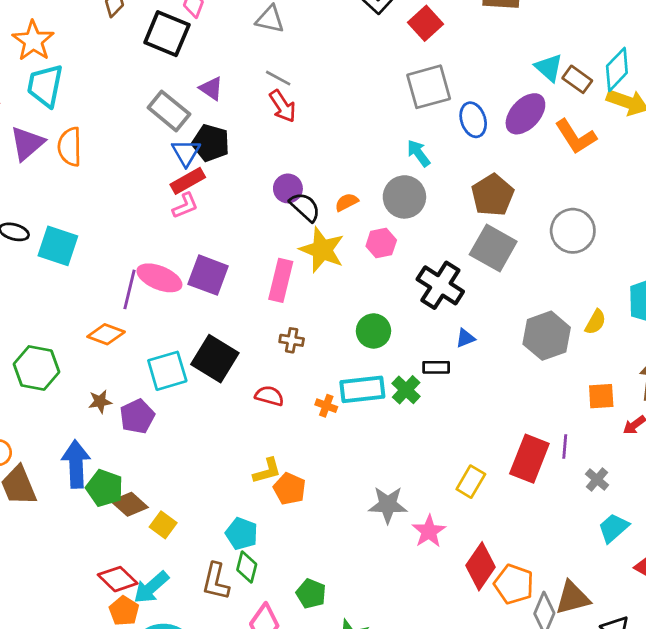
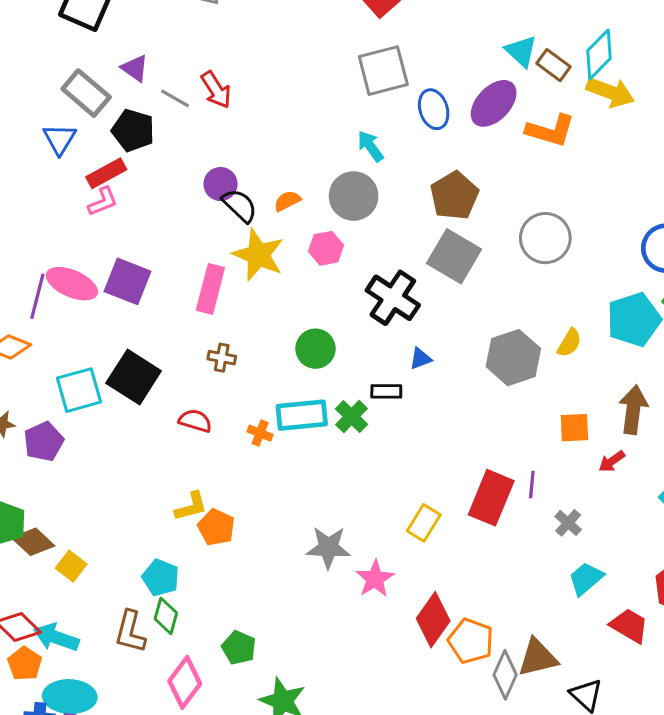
gray line: (278, 78) -> (175, 98), moved
orange L-shape: (576, 137) -> (550, 131), turned -42
blue triangle: (186, 152) -> (59, 139), moved
cyan arrow: (151, 587) -> (56, 637), turned 60

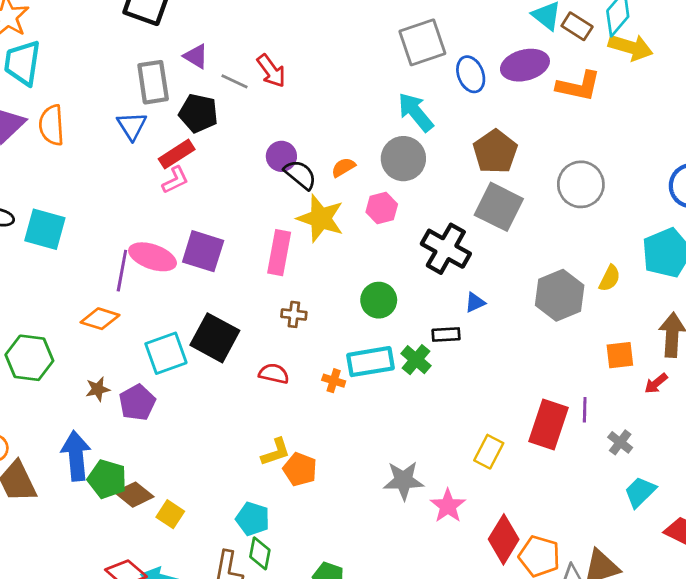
gray rectangle: (86, 93) -> (153, 82), turned 45
purple ellipse: (494, 103) -> (525, 65), turned 36
cyan arrow: (370, 146) -> (416, 112), size x1.4

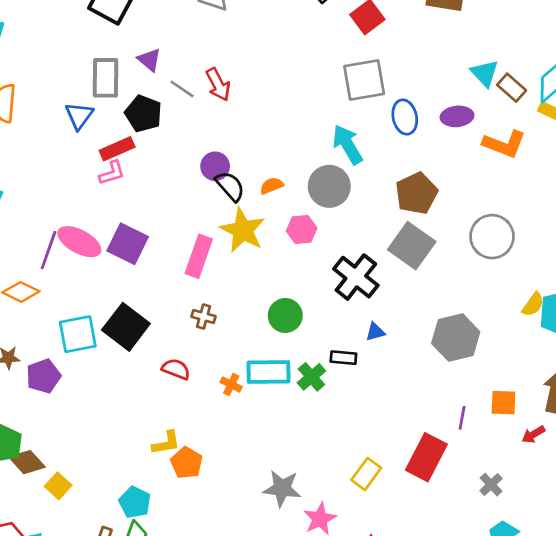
purple ellipse: (525, 65) -> (457, 116), size x0.7
yellow semicircle: (610, 278) -> (533, 304), moved
purple line: (585, 410) -> (462, 418), moved

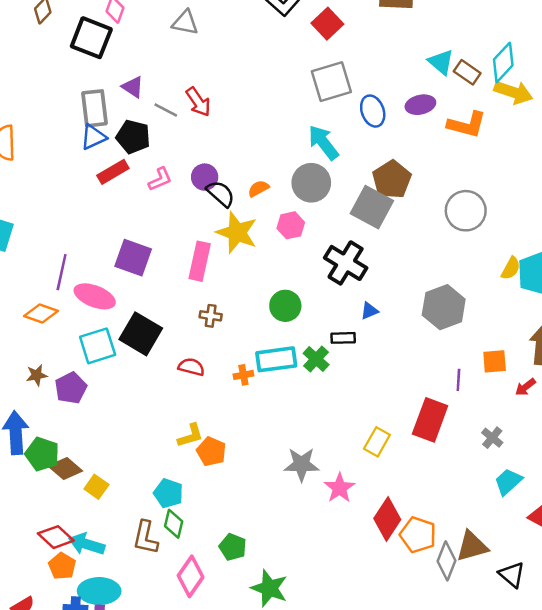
blue triangle: (79, 116) -> (93, 137), moved, turned 36
pink L-shape: (112, 173) -> (160, 179), moved
pink ellipse: (79, 242) -> (95, 296), moved
gray square: (412, 246) -> (372, 207), moved
orange cross: (231, 385) -> (243, 375), turned -30

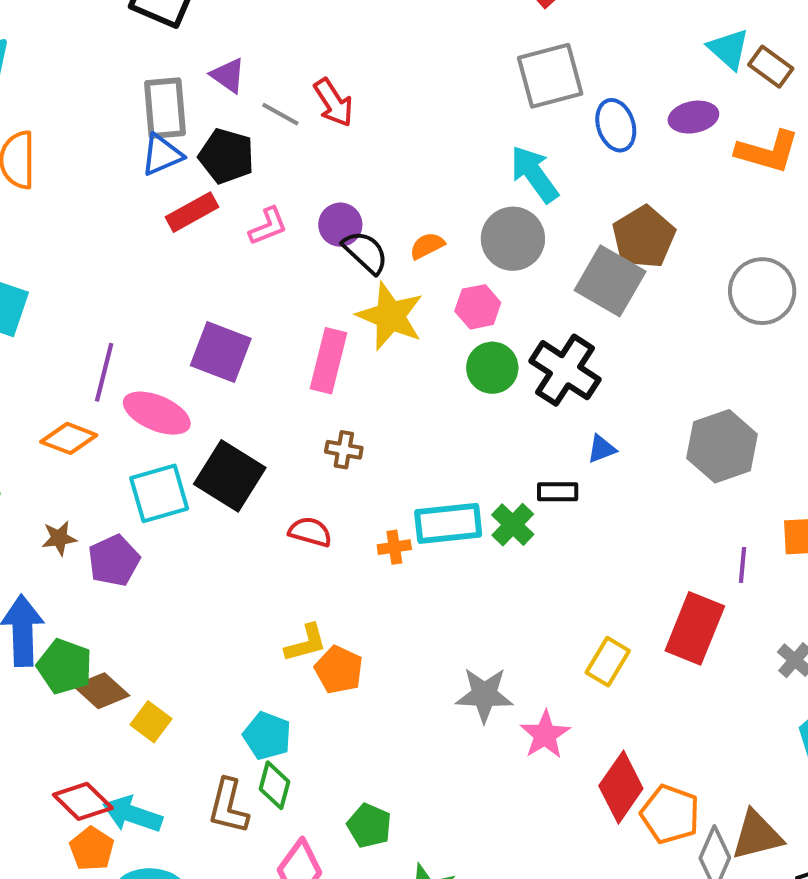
green circle: (285, 306) -> (492, 368), moved

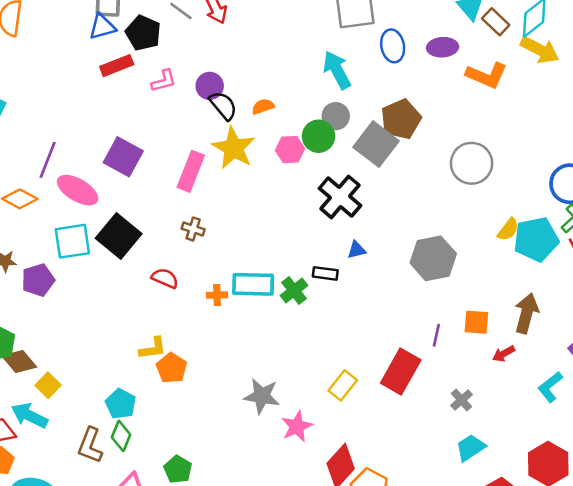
gray circle: (513, 239) -> (336, 116), moved, size x0.7
green circle: (492, 368) -> (319, 136), moved
cyan arrow: (132, 814) -> (29, 416), moved

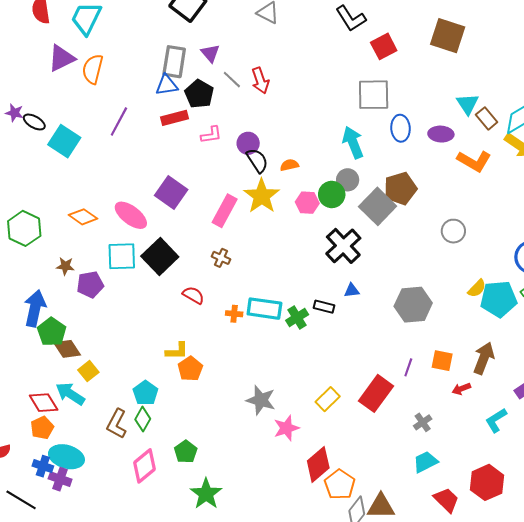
purple line: (48, 160) -> (119, 122), moved
gray circle: (472, 163) -> (453, 231), size x0.7

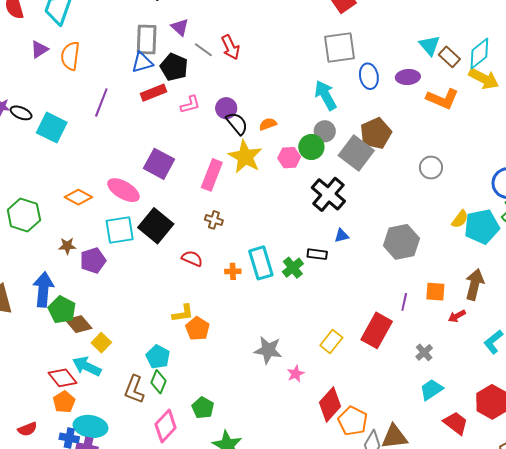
purple triangle: (61, 58) -> (39, 49), size x0.7
cyan rectangle: (264, 309) -> (261, 263), turned 72
pink star: (286, 428) -> (296, 374), size x0.7

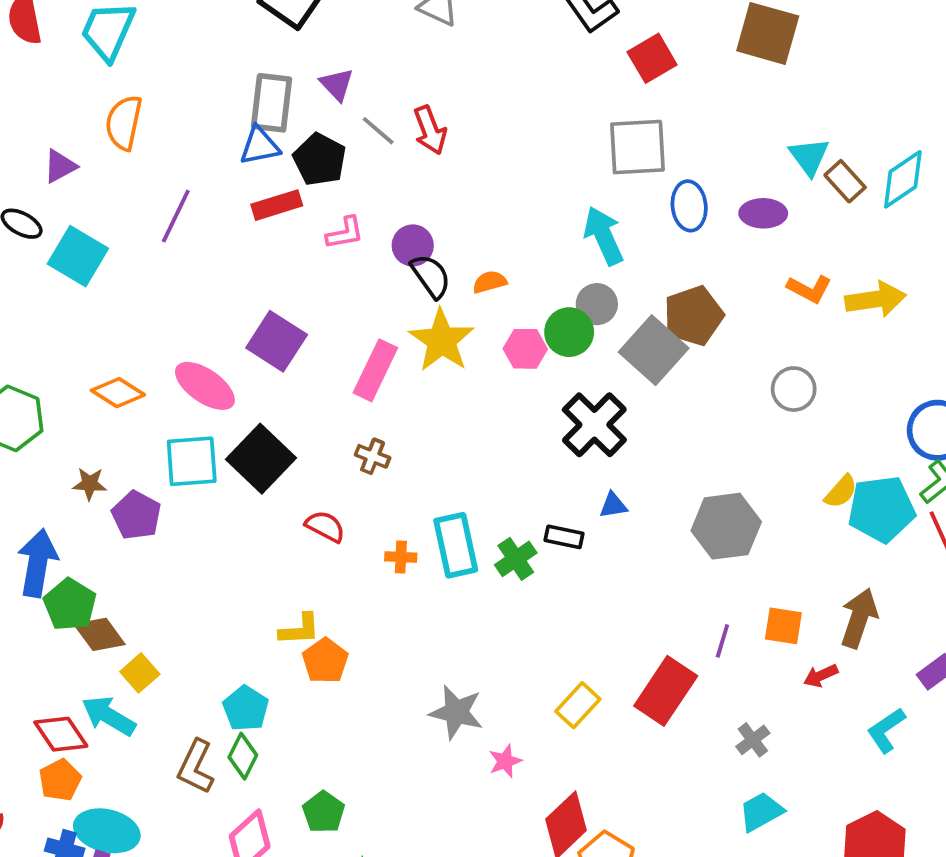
purple triangle: (39, 49) -> (60, 166), moved
yellow arrow: (484, 79) -> (875, 299), moved, turned -40
orange L-shape: (442, 99) -> (809, 289), moved, size x0.7
purple pentagon: (93, 260) -> (136, 515), turned -30

